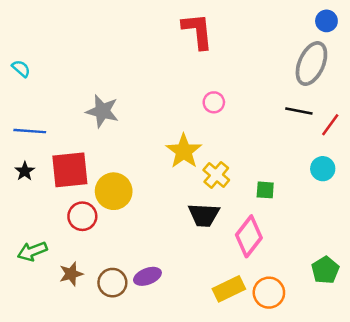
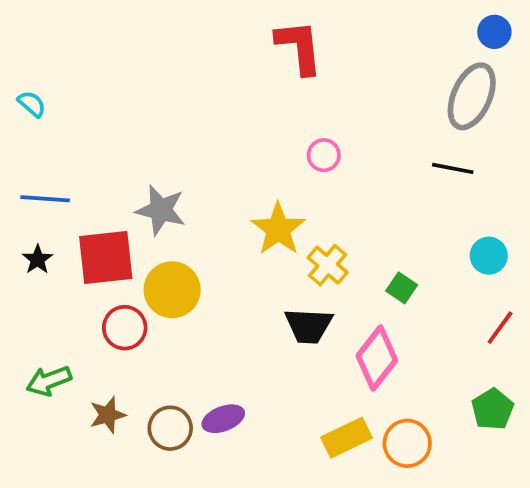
gray star: (102, 111) -> (161, 210), moved
red line: (330, 125) -> (500, 328), moved
green square: (265, 190) -> (402, 288), turned 30

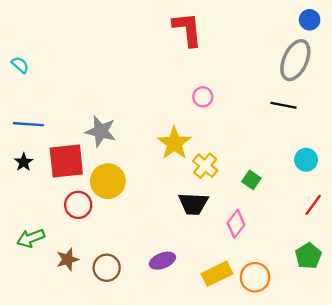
pink diamond: (377, 358) -> (236, 224), size x0.7
purple ellipse: (223, 419) -> (162, 261), moved

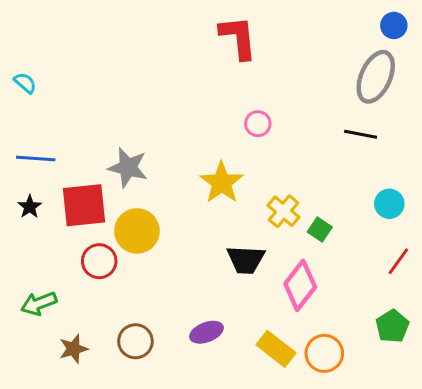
yellow cross: (205, 166) -> (284, 211), moved
pink diamond: (236, 224) -> (300, 285), size x1.4
brown star: (68, 259) -> (73, 349), moved
yellow rectangle: (217, 274) -> (276, 349), turned 64

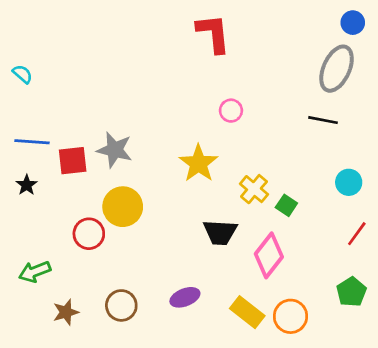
red square: (84, 205) -> (73, 161), moved, size x0.7

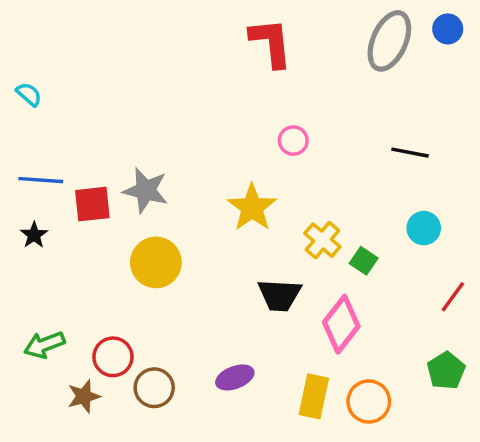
gray ellipse: (337, 69) -> (389, 41), moved
cyan circle: (349, 182) -> (424, 228), moved
red circle: (89, 234) -> (113, 357), moved
yellow rectangle: (247, 312) -> (314, 396), turned 64

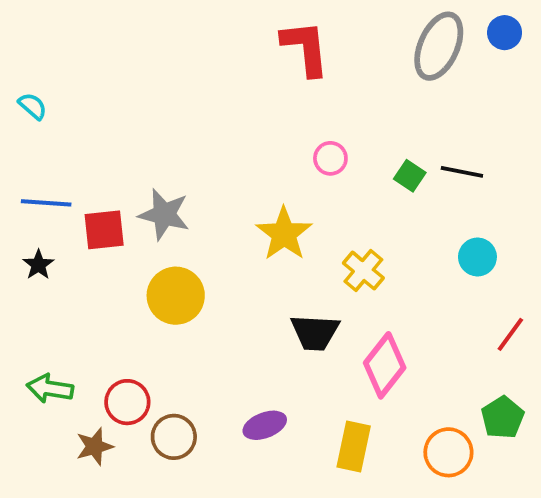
green square: (364, 261) -> (410, 176), moved
green arrow: (44, 345) -> (50, 389), turned 30
orange circle: (369, 401) -> (448, 452), moved

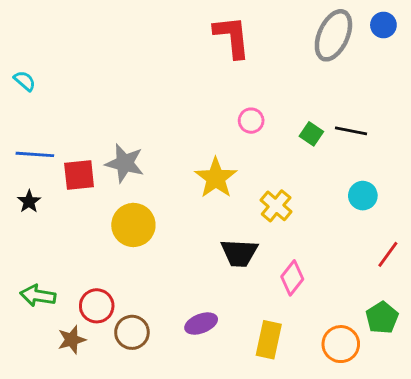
pink diamond: (385, 365) -> (292, 278), size x0.7

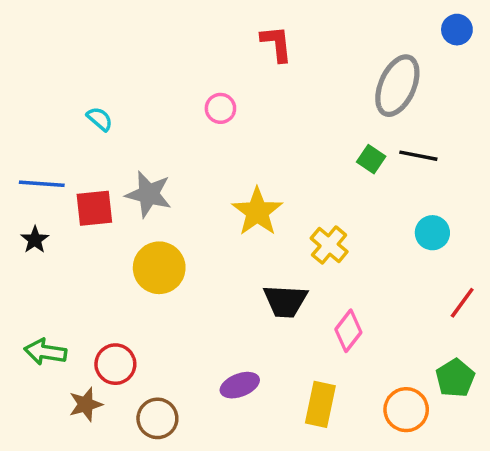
gray ellipse: (333, 35) -> (397, 86), moved
red L-shape: (232, 37) -> (277, 44), size x0.7
cyan semicircle: (25, 81) -> (100, 119), moved
pink circle: (251, 121) -> (220, 108), moved
brown circle: (132, 332) -> (157, 418), moved

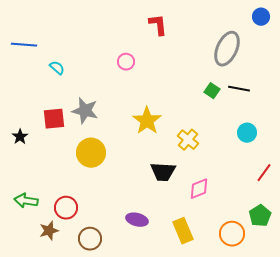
blue line: (42, 184) -> (24, 45), moved
pink diamond: (348, 331) -> (199, 189), turned 30
purple ellipse: (240, 385) -> (137, 220), turned 35
yellow rectangle: (320, 404) -> (183, 231), turned -35

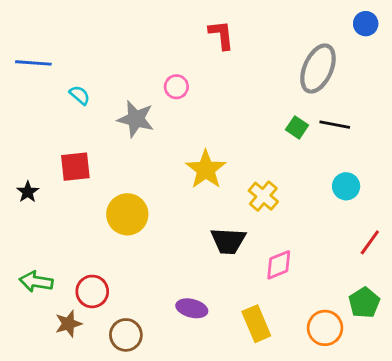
gray star: (85, 111) -> (136, 119), moved

